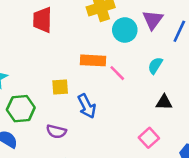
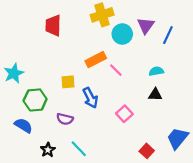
orange rectangle: (93, 60) -> (96, 60), turned -30
cyan semicircle: (155, 66) -> (156, 71), moved, turned 48
pink square: (149, 138) -> (124, 114), moved

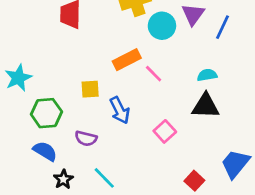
black triangle: (155, 95) -> (206, 106), size x1.5
blue semicircle: (23, 125) -> (45, 151), moved

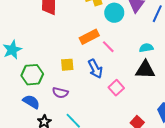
yellow square: (90, 89) -> (67, 65), moved
blue arrow: (120, 110) -> (95, 69), moved

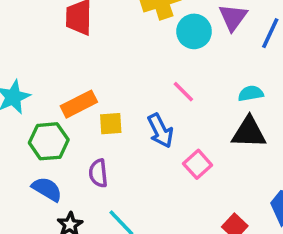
orange rectangle: (89, 37) -> (79, 104), moved
purple semicircle: (60, 93) -> (98, 173), turned 70

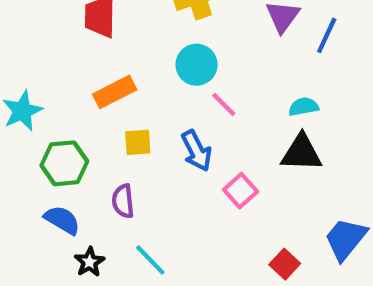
cyan circle: (194, 31) -> (197, 65), moved
orange rectangle: (79, 104) -> (115, 92), moved

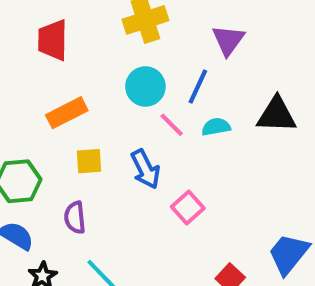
blue line: (327, 35) -> (198, 86), moved
cyan semicircle: (304, 107) -> (216, 127), moved
black triangle: (301, 153) -> (277, 115), moved

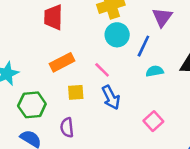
cyan circle: (145, 86) -> (117, 35), moved
pink line: (172, 125) -> (102, 70), moved
pink square: (188, 207) -> (153, 121), moved

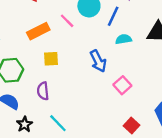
pink line: (102, 70) -> (67, 21), moved
blue arrow: (111, 97) -> (98, 61), moved

